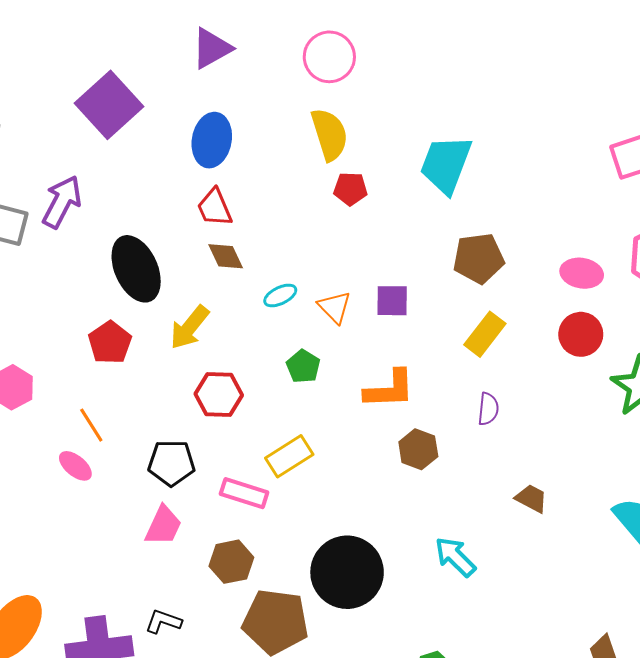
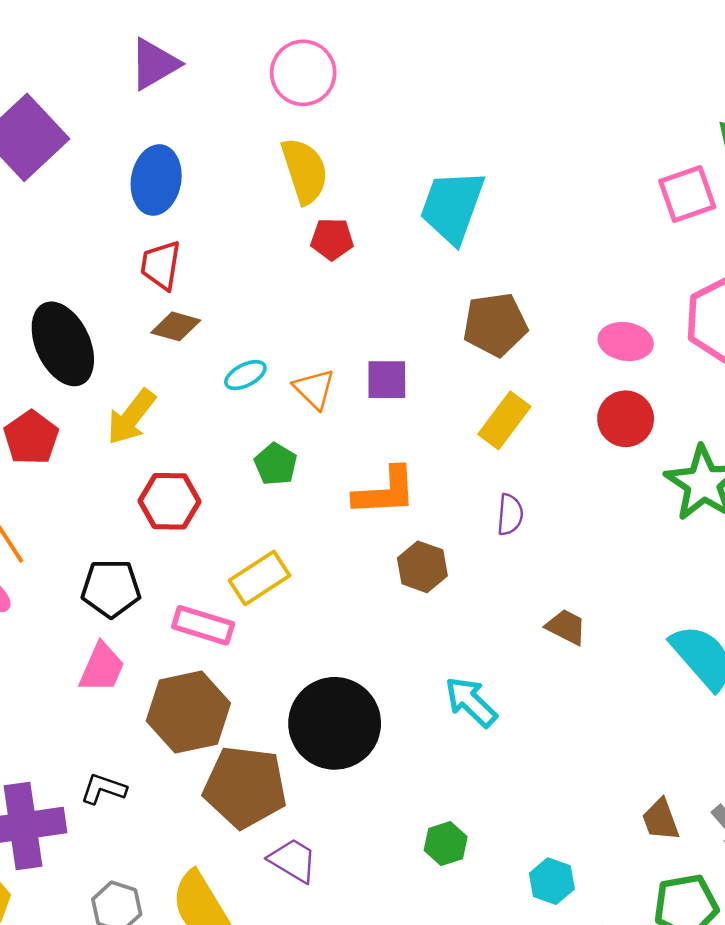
red trapezoid: (215, 208) -> (161, 265), turned 33
brown diamond: (226, 256) -> (176, 326), turned -48
brown hexagon: (231, 562) -> (188, 712), size x1.5

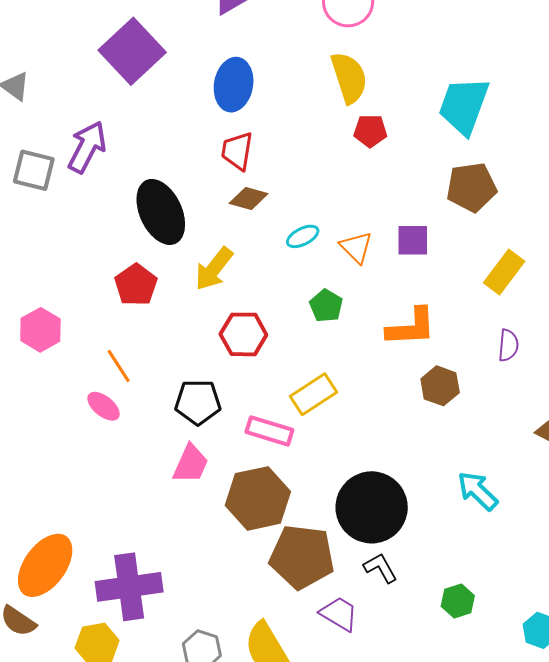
brown pentagon: (495, 325) -> (471, 187), moved
black L-shape: (103, 789) -> (380, 568), moved, turned 42

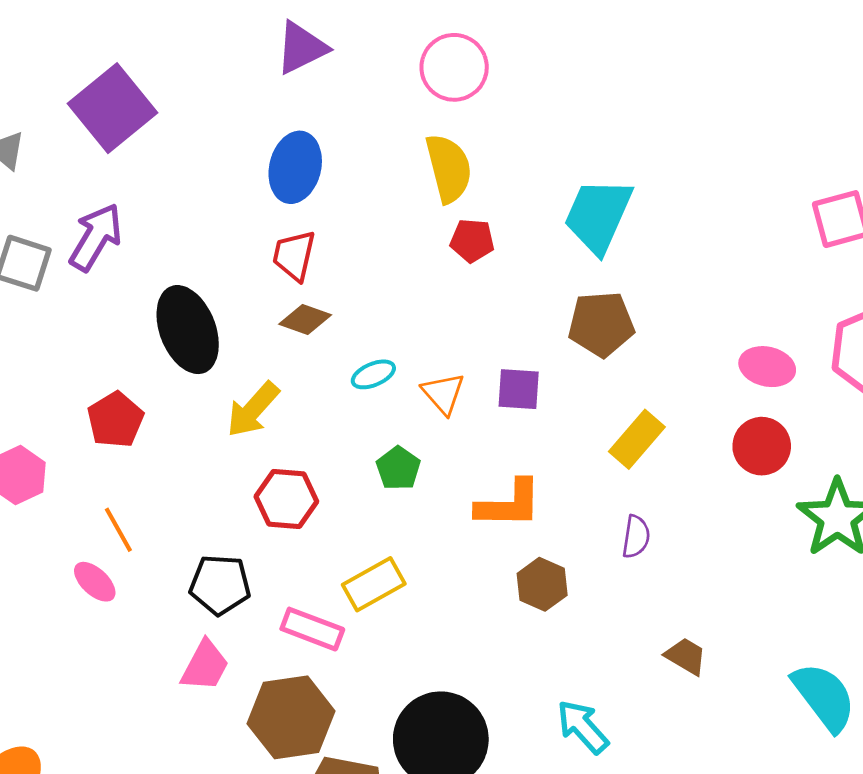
purple square: (132, 51) -> (112, 108), moved
red pentagon: (136, 285) -> (115, 420), moved

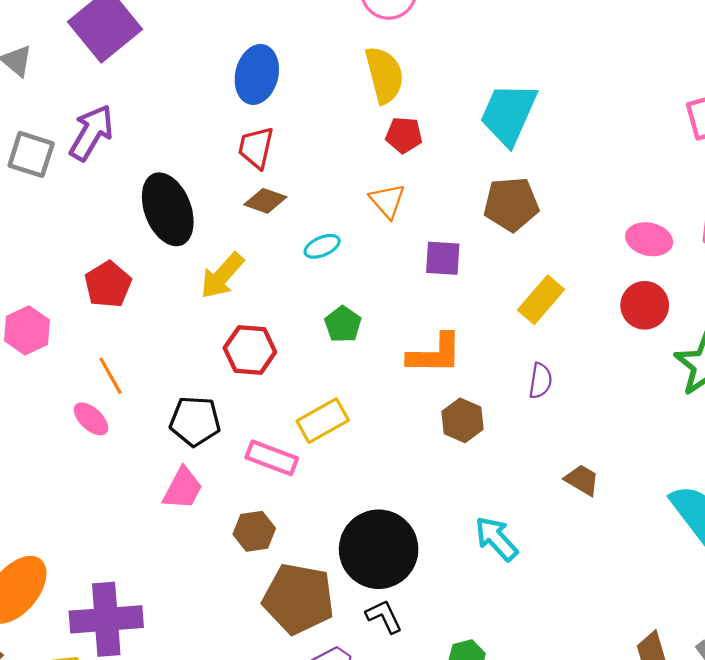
orange triangle: (443, 393) -> (387, 201), moved
brown hexagon: (291, 717) -> (254, 531), size x0.6

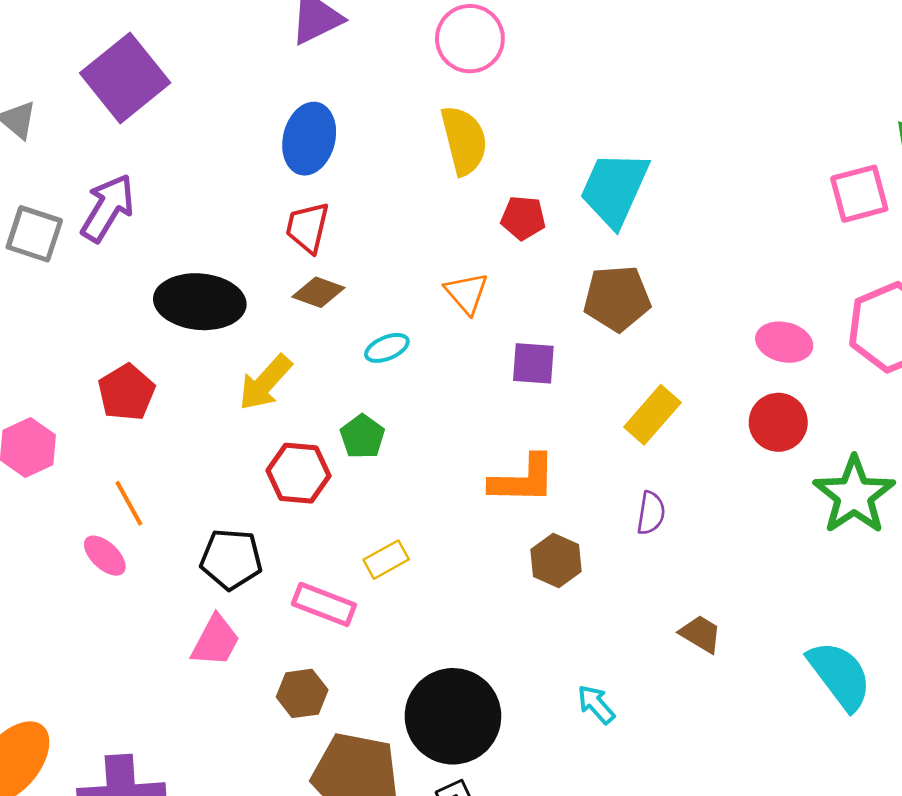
red pentagon: (404, 135) -> (523, 218), moved
black ellipse: (168, 209) -> (200, 302), turned -64
green pentagon: (343, 324) -> (362, 437), moved
yellow rectangle: (323, 421) -> (386, 560), size x0.7
cyan arrow: (496, 539) -> (596, 704), size x0.7

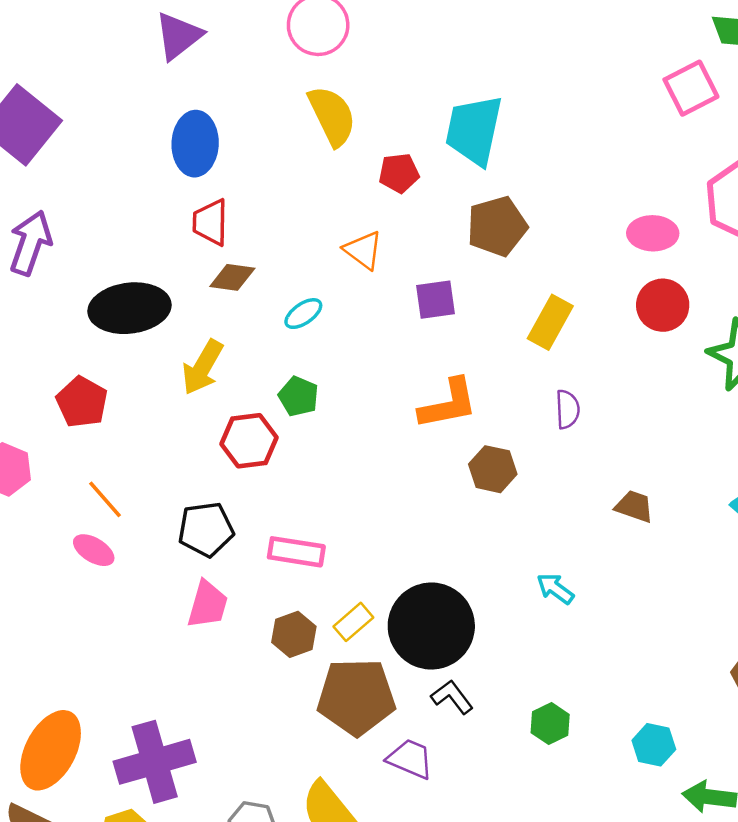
yellow rectangle: (386, 560) -> (353, 622), moved

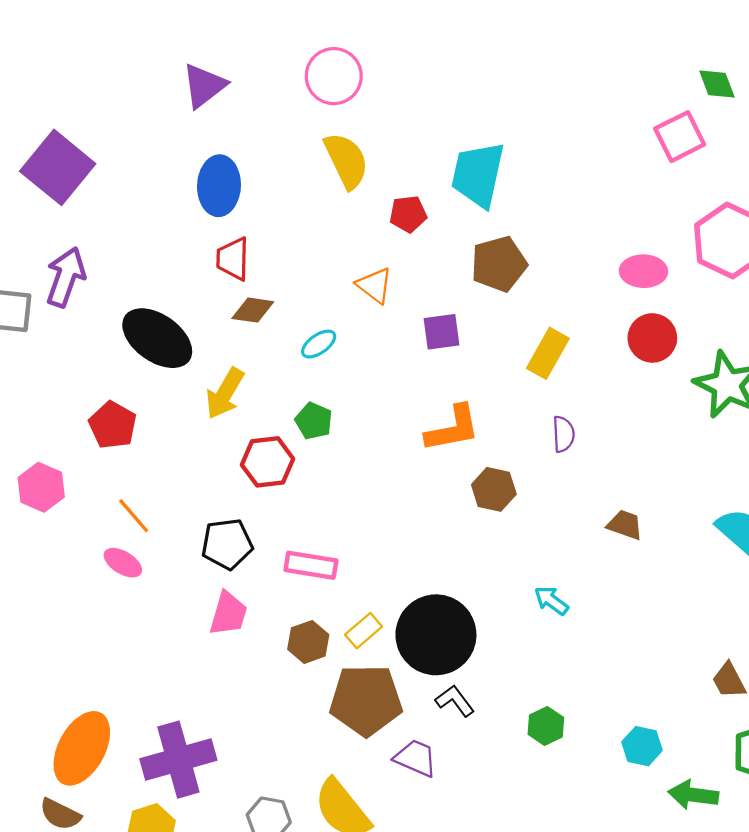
black ellipse: (130, 308) -> (157, 338), turned 42

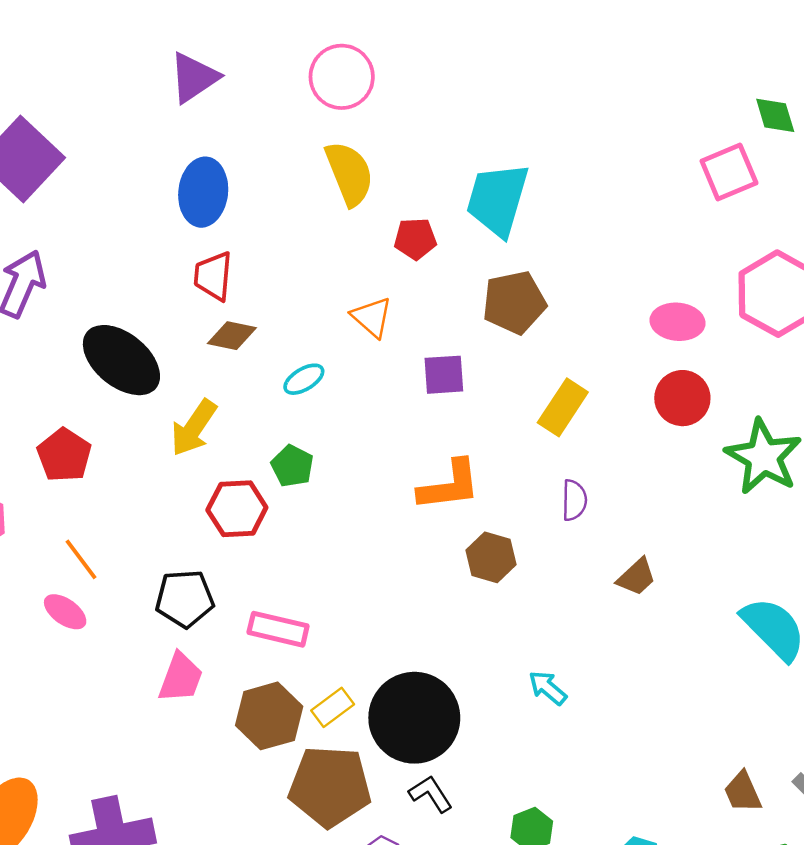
brown trapezoid: (625, 525) -> (636, 577), moved, turned 114
brown hexagon: (308, 642) -> (269, 716), size x1.4

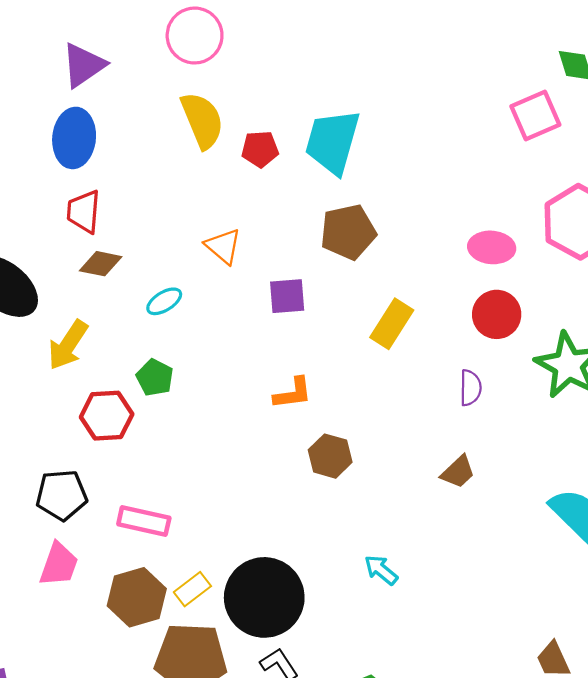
purple triangle: (194, 78) -> (83, 65), moved
red pentagon: (415, 239) -> (260, 149), moved
orange L-shape: (449, 485) -> (293, 393), size x0.7
purple semicircle: (574, 500) -> (470, 388), moved

